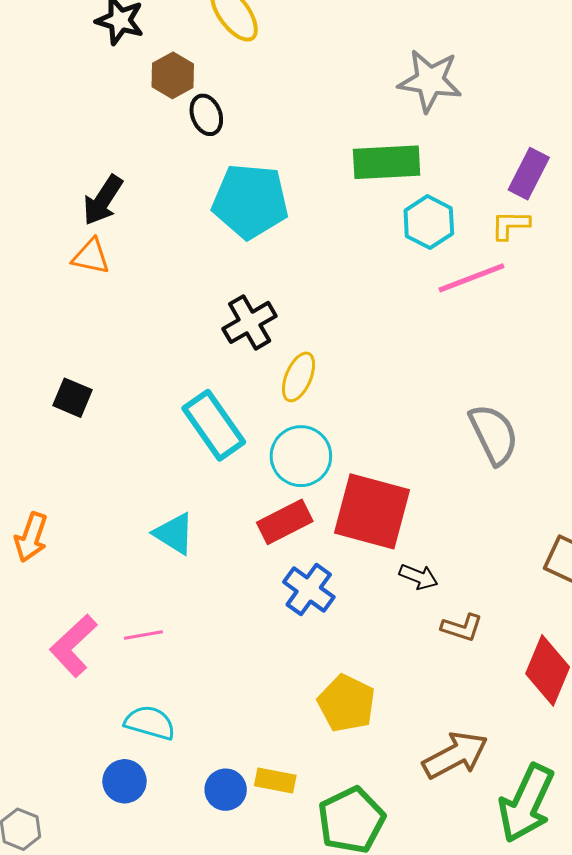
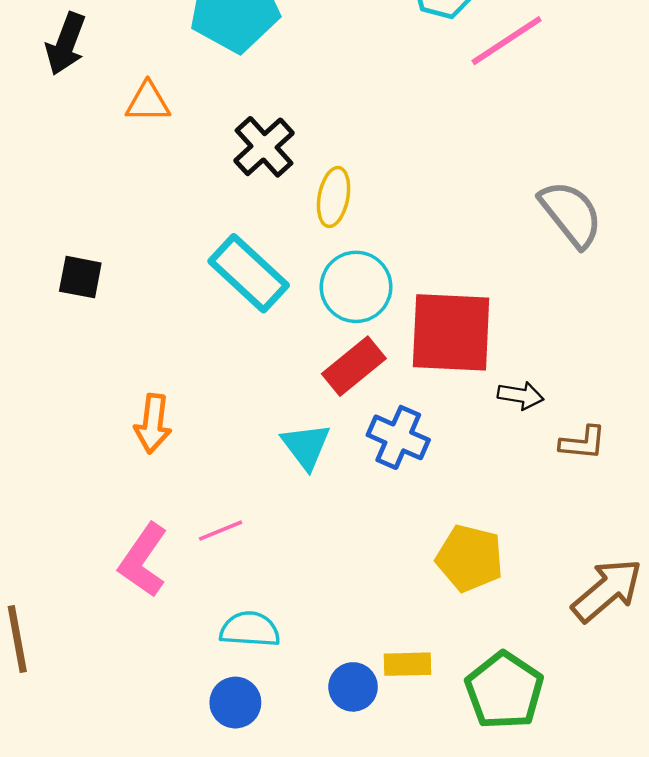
orange triangle: (91, 256) -> (148, 102), moved
cyan triangle: (174, 534) -> (306, 446), moved, turned 33
orange arrow: (31, 537) -> (153, 424), moved

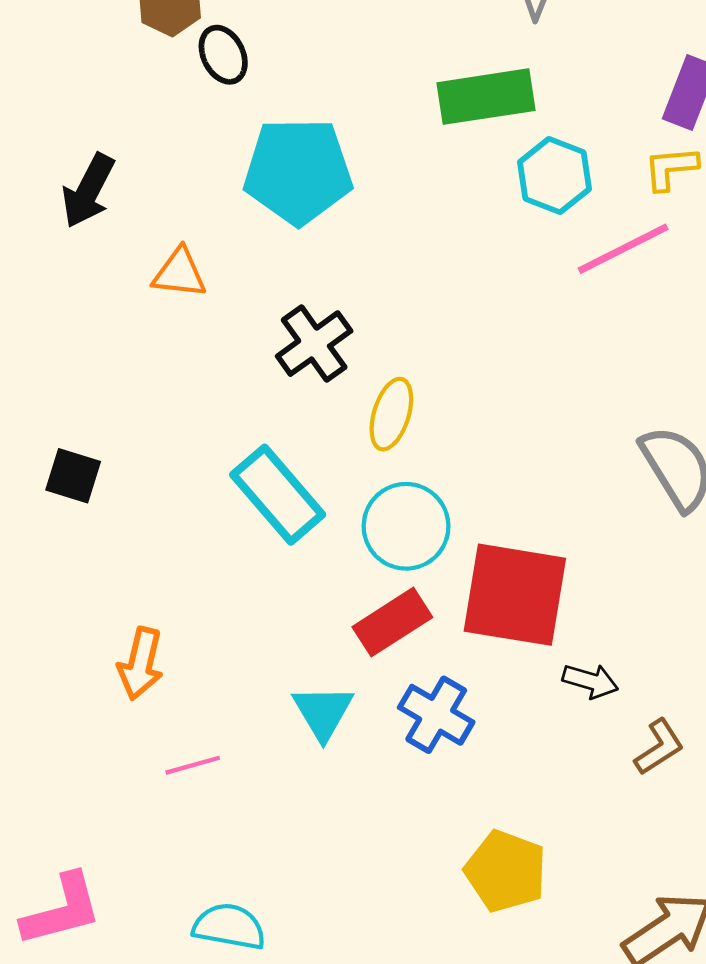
brown L-shape: (583, 443) -> (659, 747), turned -45
pink line: (221, 531) -> (193, 765), moved
pink L-shape: (143, 560) -> (62, 910), moved, turned -146

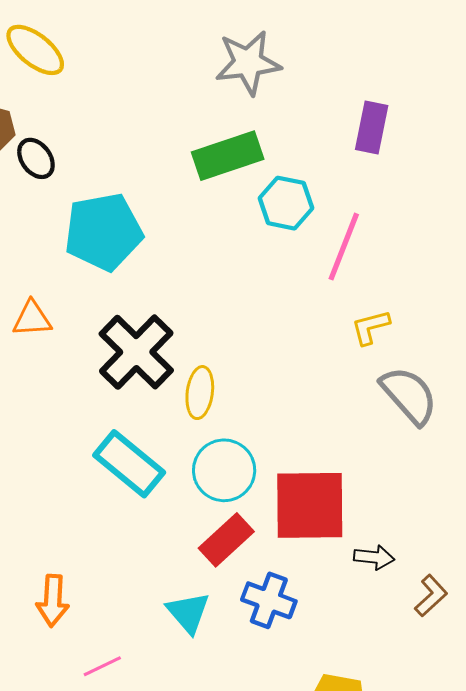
yellow L-shape: (671, 168) -> (371, 327), moved
pink line: (623, 249) -> (344, 247), turned -32
black cross: (314, 344) -> (136, 352), size x1.4

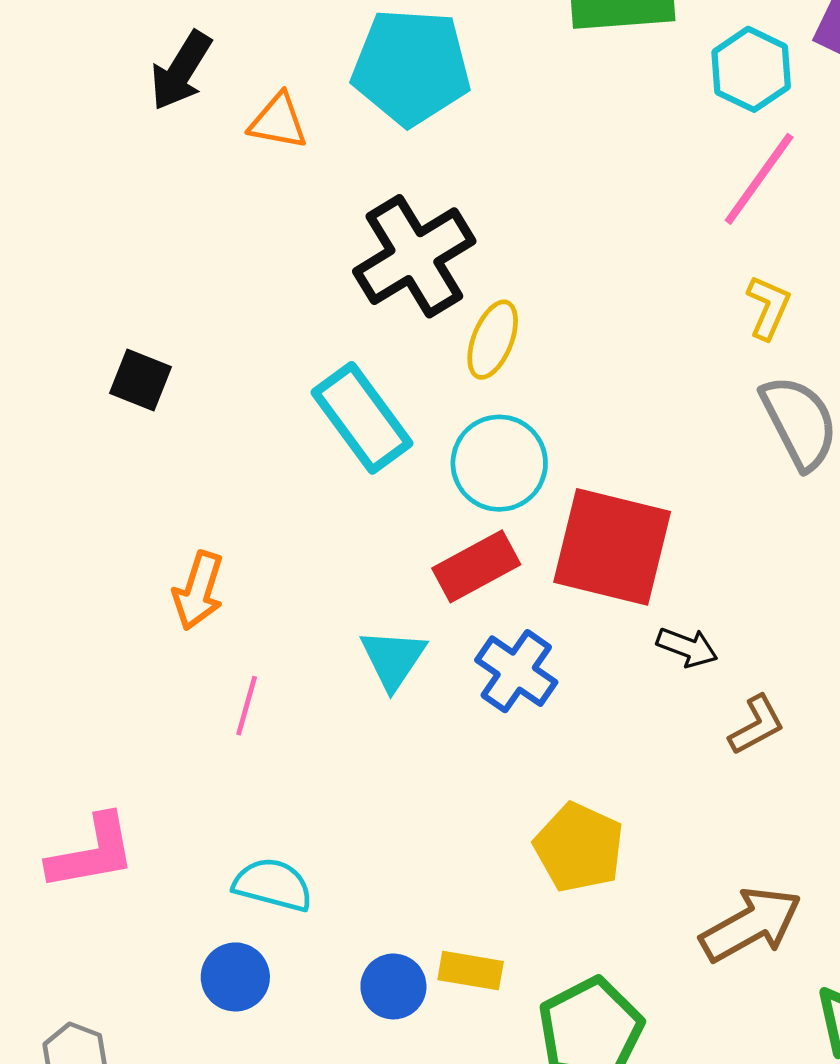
cyan hexagon: (286, 203) -> (751, 69), moved
orange triangle: (32, 319) -> (278, 121), moved
yellow L-shape: (371, 327) -> (768, 307), turned 114
pink line: (102, 666) -> (247, 706), turned -63

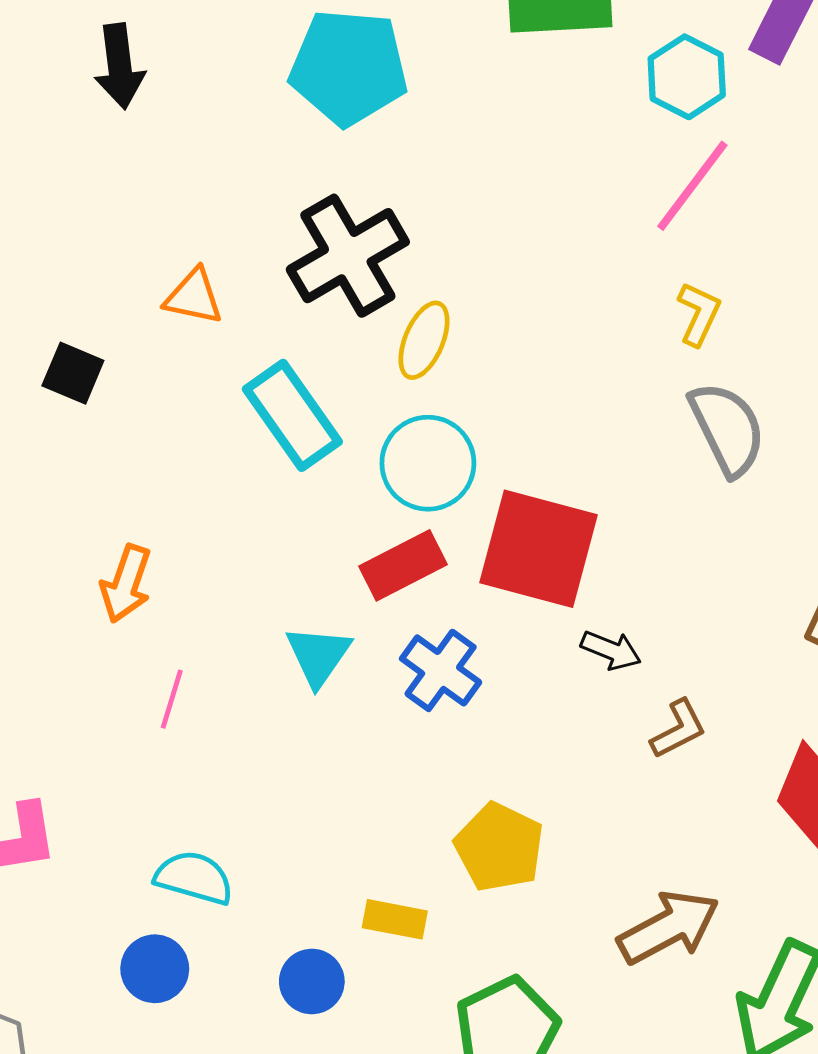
black arrow: (181, 71) -> (119, 66), turned -40
orange triangle: (278, 121) -> (194, 297), moved
yellow rectangle: (471, 971) -> (395, 919), moved

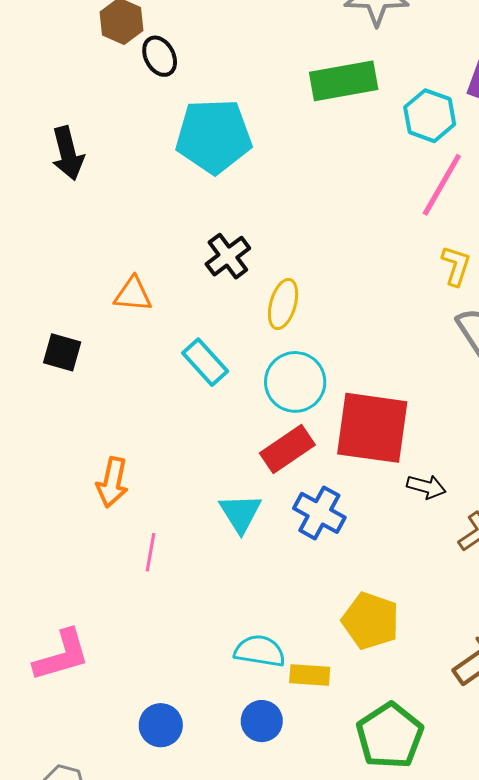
black cross: (348, 256) -> (228, 256), size x0.6
cyan rectangle: (292, 415) -> (205, 362), size x0.7
cyan semicircle: (194, 878) -> (260, 651), moved

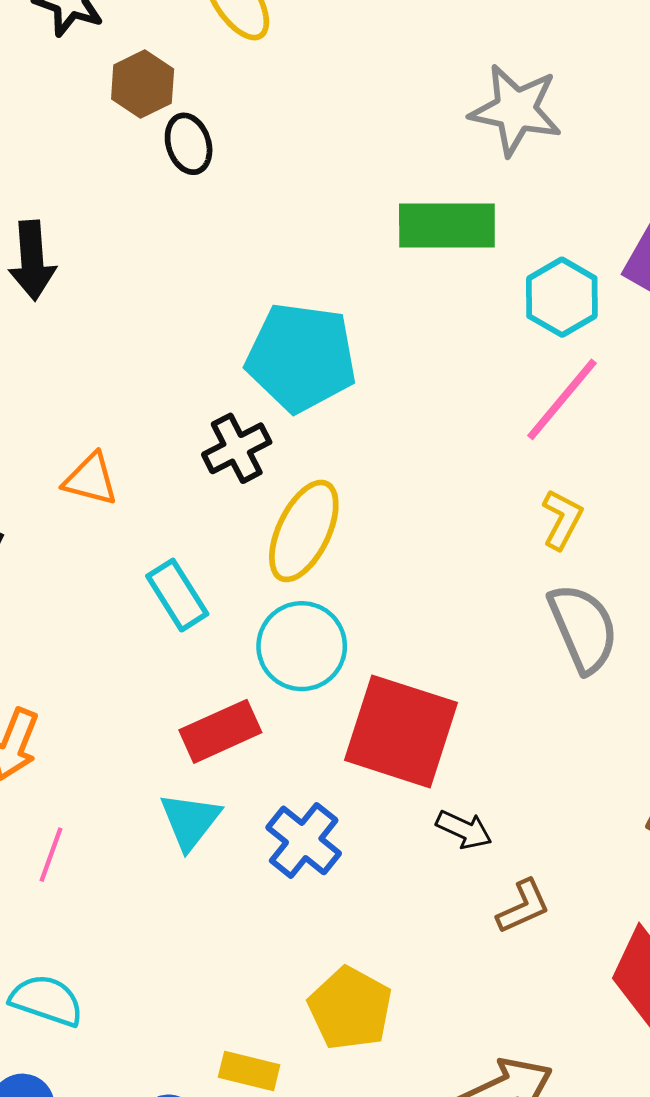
cyan pentagon: (214, 136) -> (301, 357), moved
yellow ellipse: (283, 304) -> (304, 531), size x1.4
red rectangle: (287, 449) -> (220, 731), moved
cyan semicircle: (260, 651) -> (47, 1000), moved

